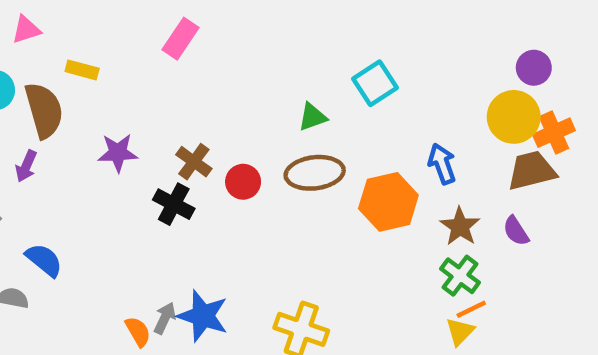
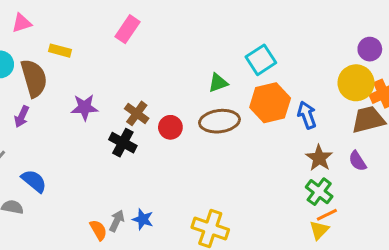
orange hexagon: (388, 202) -> (270, 103), moved
blue star: (203, 316) -> (143, 219), size x0.6

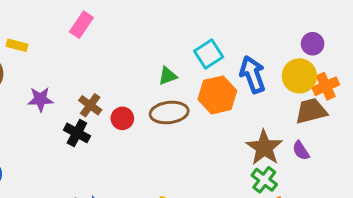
blue arrow: (307, 115) -> (253, 74), moved, size x1.4
brown star: (319, 158) -> (264, 148), size x1.4

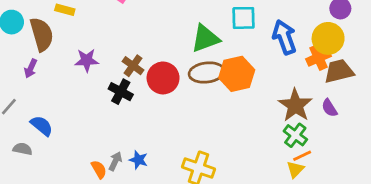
cyan square: (209, 54) -> (244, 18), turned 32
green triangle: (168, 76) -> (205, 38), size x1.6
orange cross: (326, 86) -> (319, 58), moved
orange hexagon: (217, 95) -> (237, 74), moved
red circle: (122, 118) -> (163, 78), size x1.5

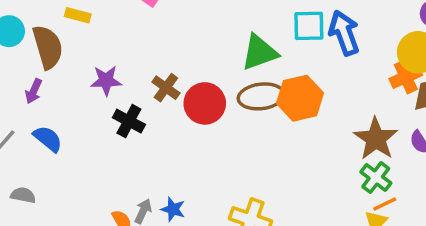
blue arrow: (284, 37) -> (344, 33), moved
black cross: (121, 92) -> (129, 121), moved
blue semicircle: (42, 126) -> (48, 139), moved

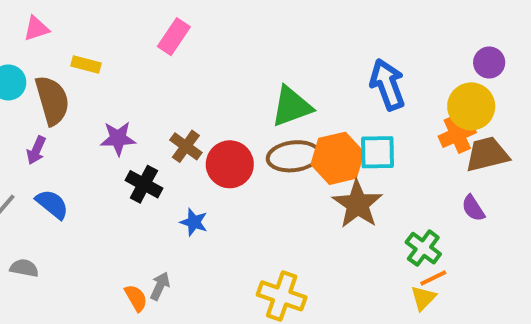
cyan square: (309, 26) -> (377, 152), moved
brown star: (376, 139) -> (357, 204), moved
blue star: (173, 209) -> (194, 222), moved

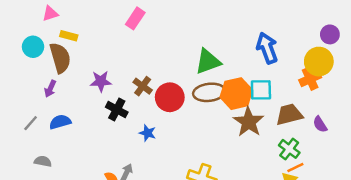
yellow rectangle: (86, 65) -> (69, 36), moved
brown trapezoid: (487, 154) -> (289, 115), moved
blue semicircle: (52, 204) -> (60, 122), turned -55

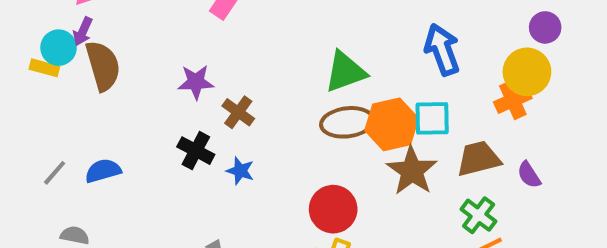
yellow rectangle: (69, 36) -> (44, 68), moved
purple star: (101, 81) -> (196, 82), moved
purple arrow: (50, 89) -> (83, 31), moved
red circle: (170, 97) -> (333, 209), moved
blue star: (148, 133) -> (240, 171), moved

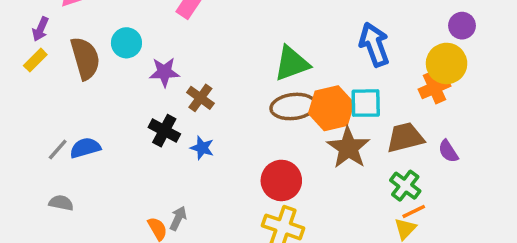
purple arrow: (83, 31) -> (40, 29), moved
cyan circle: (59, 48) -> (126, 43), moved
yellow rectangle: (44, 68) -> (35, 60), turned -60
gray line: (55, 173) -> (58, 150), moved

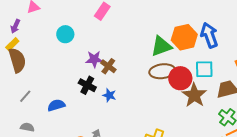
brown semicircle: (85, 58) -> (17, 60), moved
purple star: (164, 72) -> (94, 59), moved
orange hexagon: (331, 108) -> (184, 37), moved
blue semicircle: (85, 148) -> (56, 105), moved
red circle: (281, 180) -> (180, 78), moved

